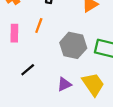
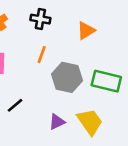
orange line: (39, 25) -> (42, 55), moved

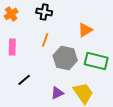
orange triangle: (86, 30) -> (85, 30), moved

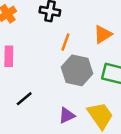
orange line: (45, 40) -> (65, 42), moved

